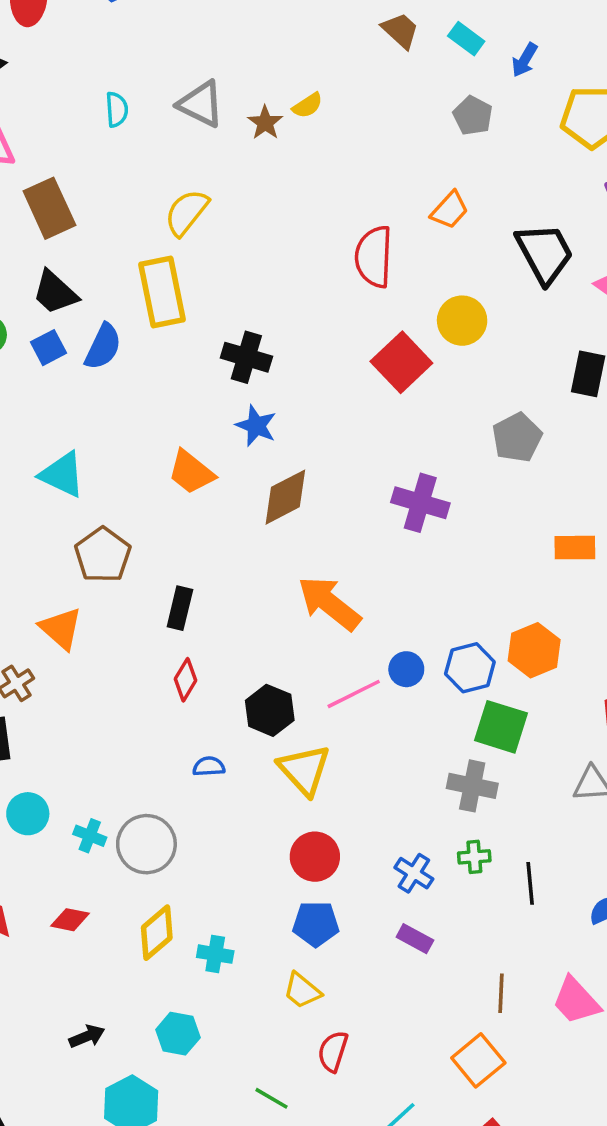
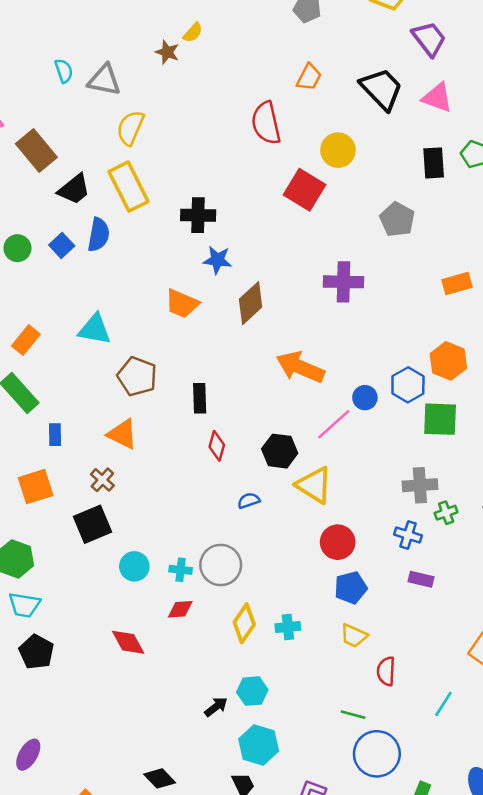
gray triangle: (201, 104) -> (104, 80), moved
black trapezoid: (55, 292) -> (74, 189), moved, turned -66
gray cross: (472, 786) -> (420, 485), moved
red diamond: (70, 920) -> (180, 609), moved
cyan hexagon: (178, 1034) -> (252, 691), moved

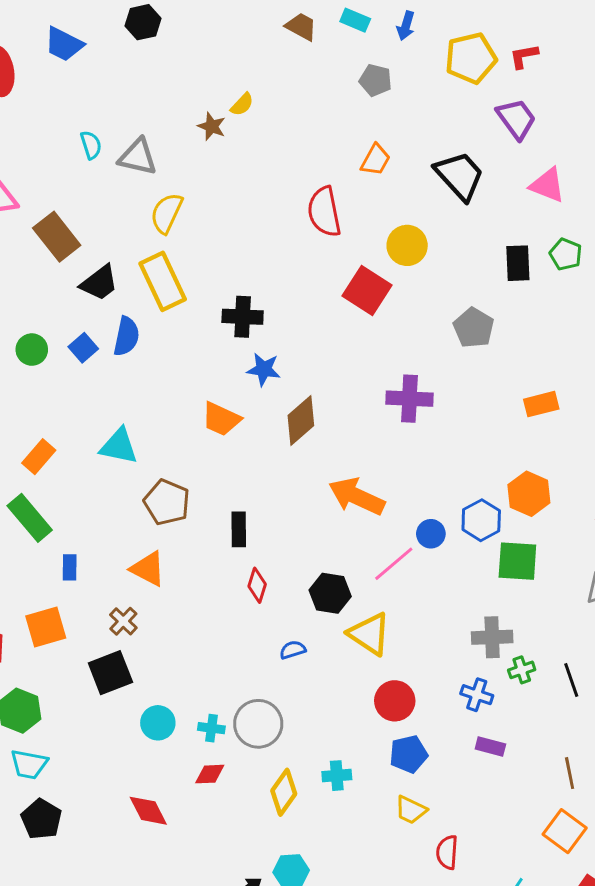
pink triangle: (437, 98) -> (548, 185), moved
cyan cross: (288, 627) -> (337, 776), moved

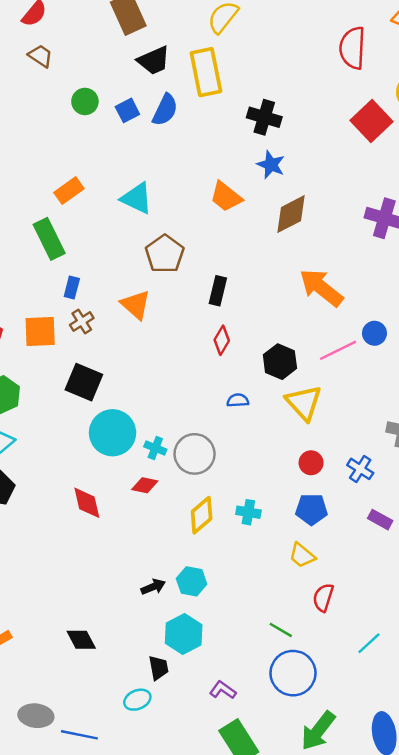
brown cross: (123, 621) -> (82, 322), moved
black square: (110, 673) -> (84, 382), turned 30
blue cross: (477, 695) -> (360, 469), moved
red circle: (395, 701) -> (311, 463), size x0.7
cyan circle: (158, 723) -> (113, 433), size x1.6

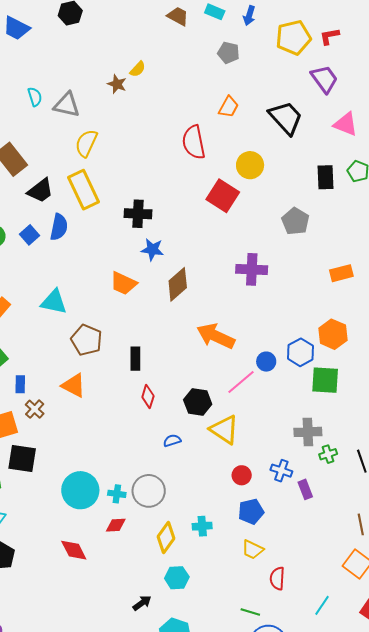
black square: (84, 382) -> (22, 458), moved
purple rectangle: (380, 520) -> (305, 489), moved, turned 54
cyan hexagon: (192, 581) -> (177, 578), moved

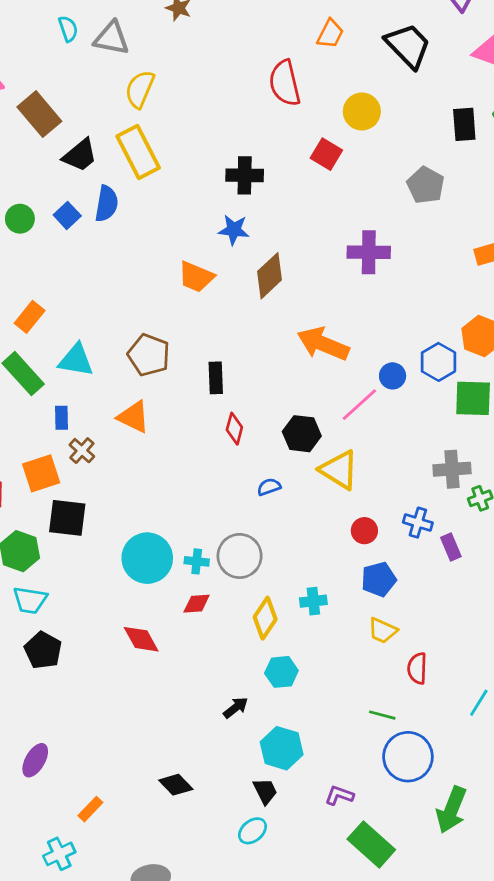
red square: (223, 196) -> (326, 154), size x0.7
black cross: (138, 214) -> (245, 175), moved
cyan triangle: (54, 302) -> (76, 360), moved

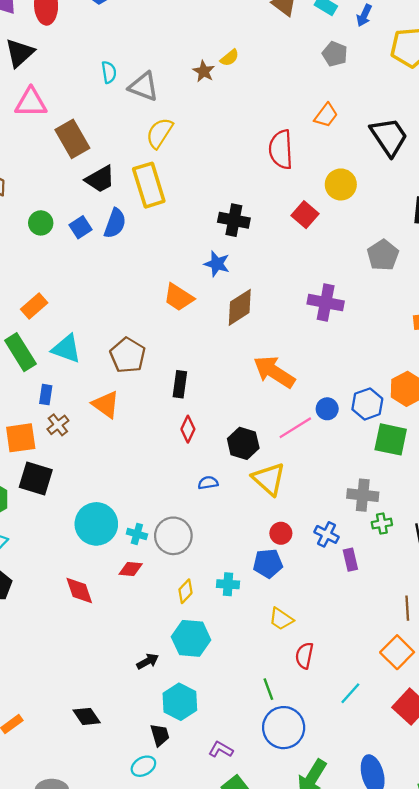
blue pentagon: (379, 579) -> (268, 563), moved
yellow diamond: (265, 618) -> (185, 591), size x0.7
cyan hexagon: (281, 672) -> (191, 638), size x1.4
green line: (382, 715) -> (268, 689), turned 45

